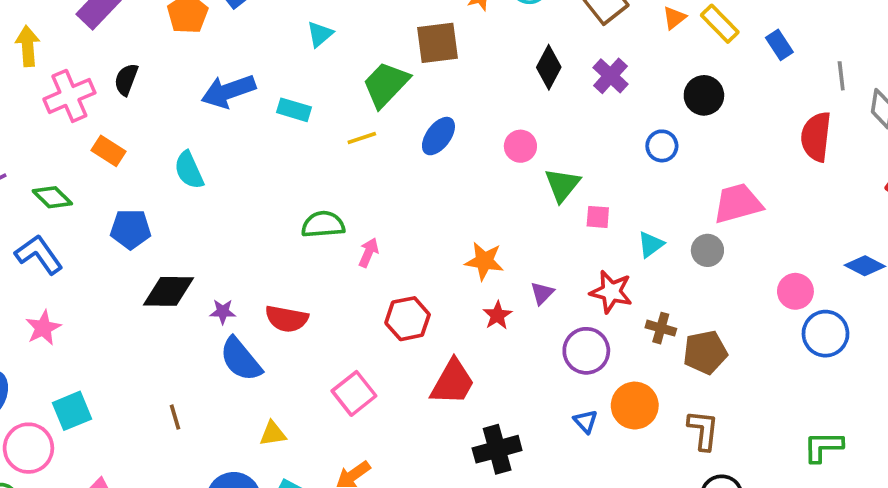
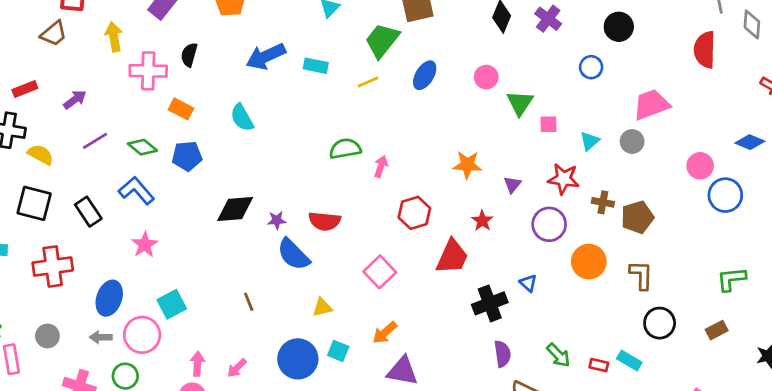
pink cross: (69, 96) -> (148, 71), turned 30
blue pentagon: (131, 229) -> (187, 156), moved
red star: (497, 315) -> (482, 221), moved
blue triangle: (586, 421) -> (528, 283), moved

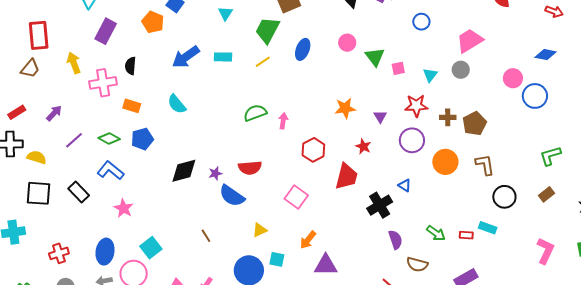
red cross: (53, 266) -> (59, 253), moved, size x0.7

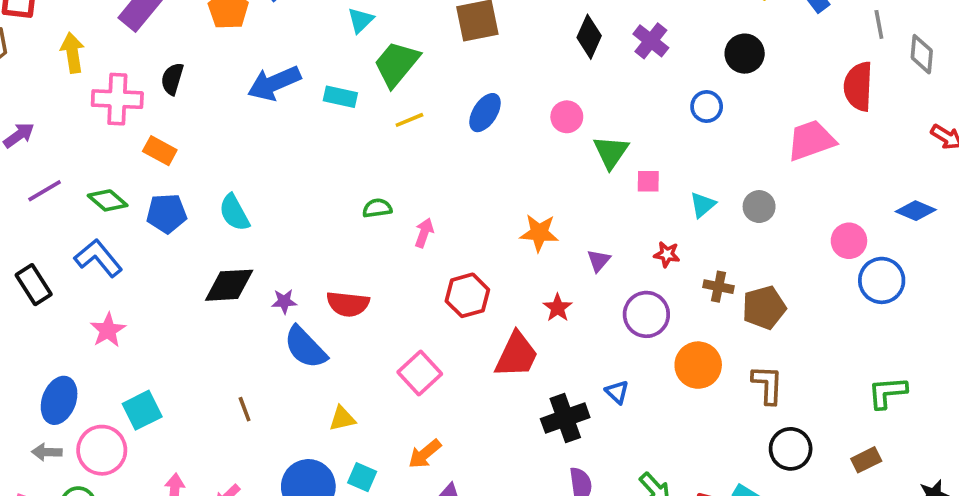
green trapezoid: (267, 30) -> (397, 64), moved
pink trapezoid: (470, 41) -> (811, 140), moved
cyan semicircle: (177, 104) -> (234, 213), moved
red star: (416, 106) -> (667, 254), size x0.6
green semicircle: (255, 113) -> (377, 208), size x0.7

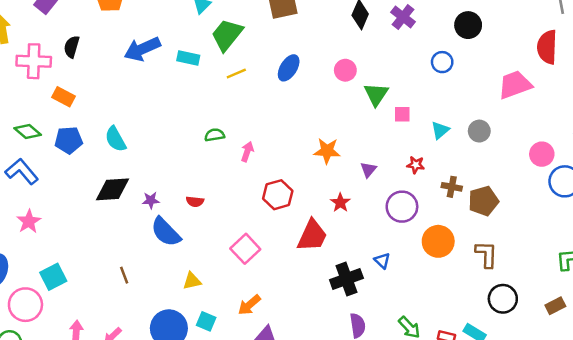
red semicircle: (348, 304) -> (195, 202), size x0.6

